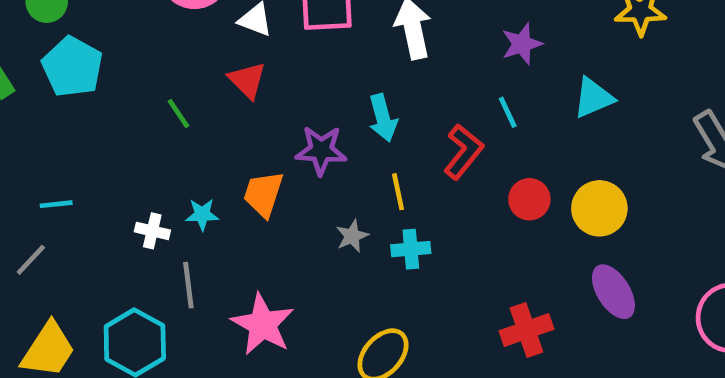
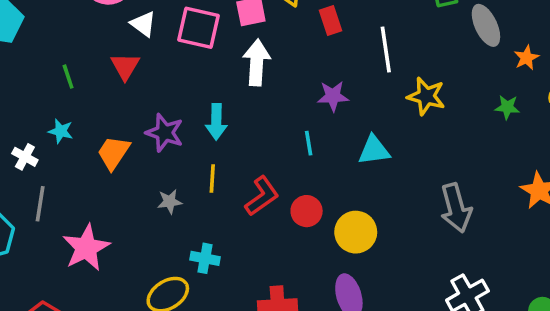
red L-shape: (463, 152) -> (262, 196), moved
cyan star: (202, 214) -> (61, 131), moved
cyan cross: (411, 249) -> (205, 258), moved

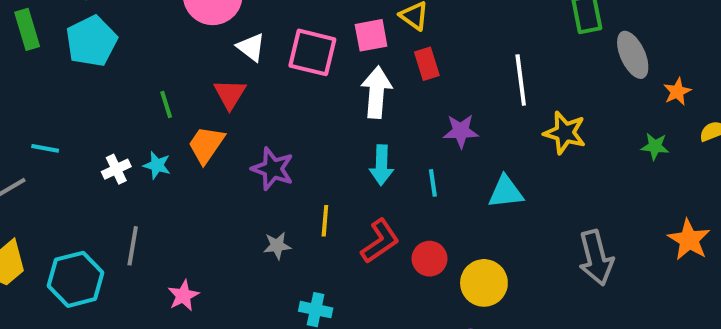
red rectangle: (330, 20) -> (427, 64), moved
cyan arrow: (216, 122) -> (381, 165), moved
orange trapezoid: (113, 153) -> (206, 145), moved
white cross: (25, 157) -> (116, 169), moved, turned 35
pink star: (86, 248) -> (183, 296), size x0.6

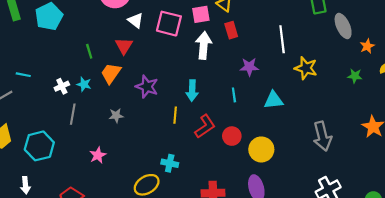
cyan arrow: (381, 165) -> (192, 90), moved
gray line: (133, 246) -> (73, 114), moved
gray star: (277, 246) -> (116, 116), moved

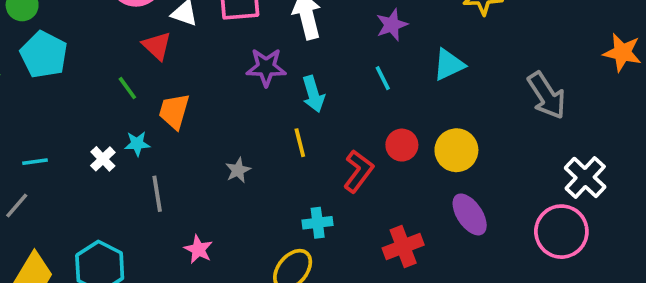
red triangle: (124, 46) -> (157, 46), moved
purple star: (147, 87) -> (266, 67), moved
gray line: (73, 114) -> (157, 194), moved
gray star: (116, 116) -> (238, 170), moved
red L-shape: (205, 126) -> (358, 171), moved

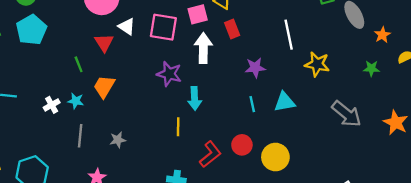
cyan line: (383, 78) -> (252, 104), moved
gray arrow: (547, 95) -> (346, 114), moved, turned -32
gray star: (238, 170) -> (118, 140), moved

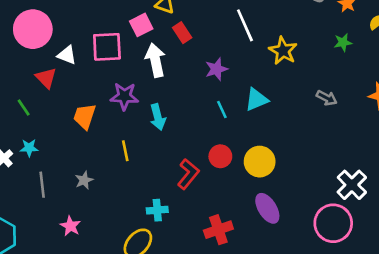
yellow star: (317, 64) -> (283, 51), turned 30
orange trapezoid: (104, 87) -> (85, 116), moved
gray arrow: (346, 114) -> (327, 98), size x0.6
yellow line: (178, 127) -> (125, 151), moved

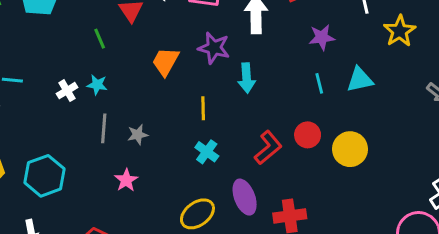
gray star: (84, 180) -> (138, 135), moved
purple ellipse: (267, 208) -> (245, 197), moved
cyan cross: (157, 210) -> (207, 152), moved, turned 30

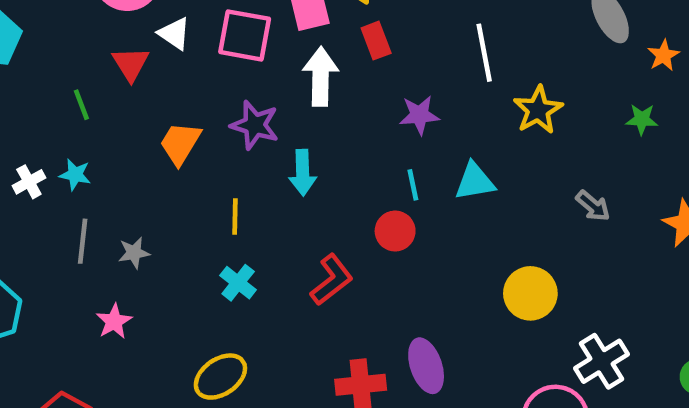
red circle: (308, 135) -> (395, 231), moved
yellow circle: (350, 149) -> (530, 293), moved
purple ellipse: (245, 197) -> (426, 366), moved

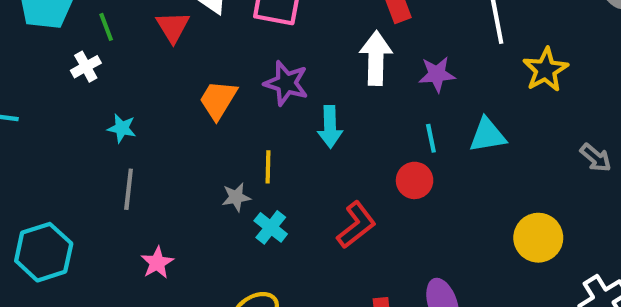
white arrow: (321, 76) -> (376, 58), moved
green line: (81, 105) -> (106, 27), moved
white cross: (29, 182) -> (86, 67), moved
gray star: (134, 253) -> (236, 197), moved

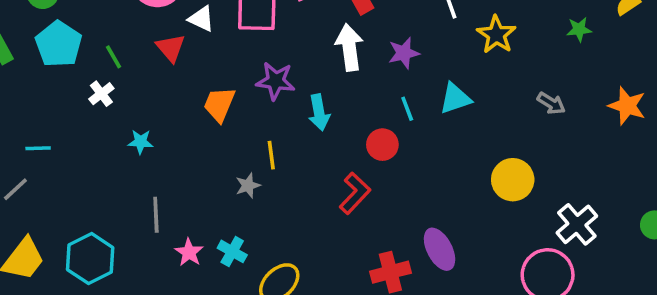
red circle: (415, 180) -> (382, 145), moved
gray line: (129, 189) -> (156, 215), moved
cyan cross: (271, 227) -> (232, 251), moved

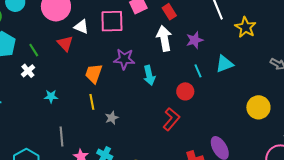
yellow line: (271, 155) -> (92, 102), moved

